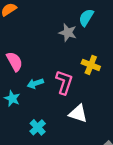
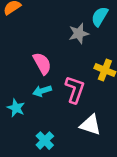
gray star: (68, 33) -> (79, 33), turned -30
pink semicircle: (15, 61) -> (42, 63), moved

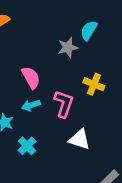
cyan cross: (45, 141) -> (27, 146), moved

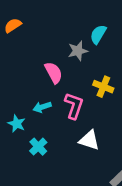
pink semicircle: (31, 78) -> (54, 73), moved

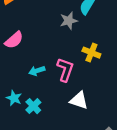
pink semicircle: (54, 73) -> (14, 40), moved, turned 78
cyan star: (17, 124) -> (14, 98), moved

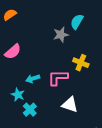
pink L-shape: (65, 70) -> (58, 78), turned -110
cyan star: (14, 98) -> (18, 95), moved

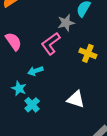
pink semicircle: (13, 52) -> (13, 41), turned -84
pink L-shape: (58, 78) -> (51, 44), moved, turned -35

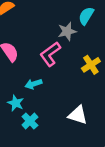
yellow cross: (88, 53) -> (91, 65), turned 35

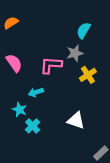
gray star: (67, 31) -> (75, 53), moved
pink L-shape: (50, 54) -> (51, 65), turned 40

